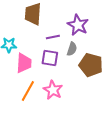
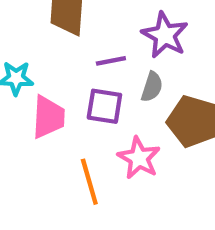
pink star: (53, 90) -> (139, 158), moved
orange line: (28, 91) -> (89, 182), moved, turned -45

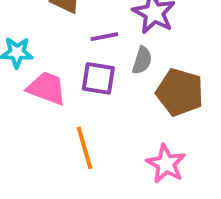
pink trapezoid: (48, 117) -> (47, 88), turned -72
pink star: (139, 158) -> (166, 164), moved

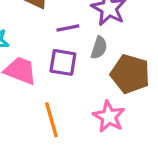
pink star: (166, 164) -> (109, 117), moved

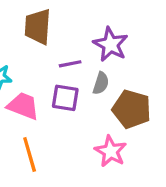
orange line: (51, 120) -> (30, 155), moved

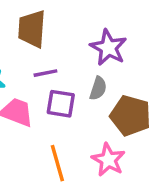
purple line: (70, 64) -> (45, 73), moved
orange line: (30, 155) -> (57, 163), moved

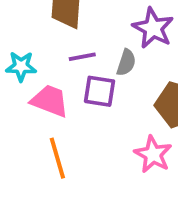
gray semicircle: (98, 88) -> (126, 63), moved
orange line: (57, 163) -> (57, 158), moved

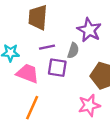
pink star: (153, 154) -> (89, 105), turned 30
orange line: (57, 158) -> (32, 108), turned 40

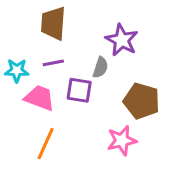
purple line: (47, 47) -> (53, 63), moved

